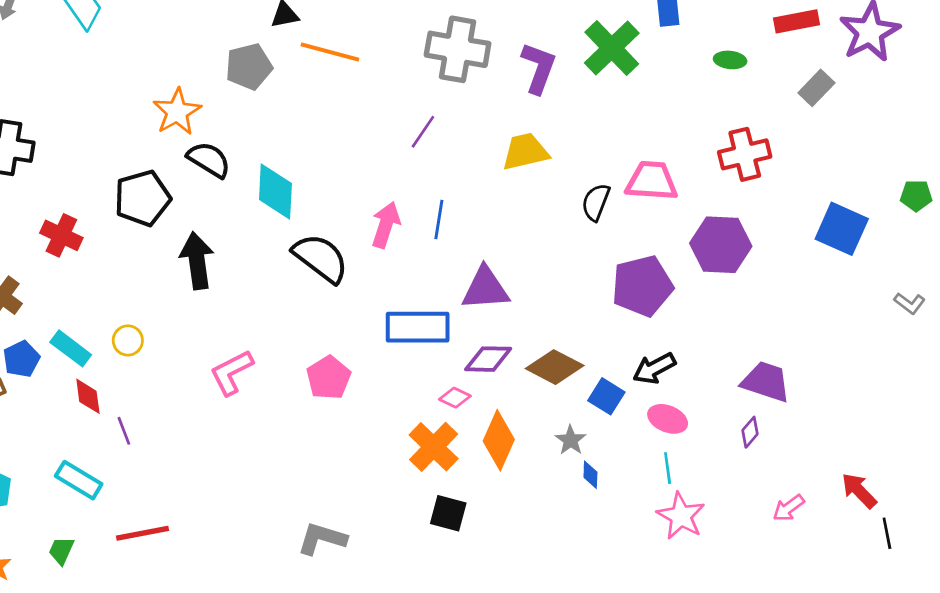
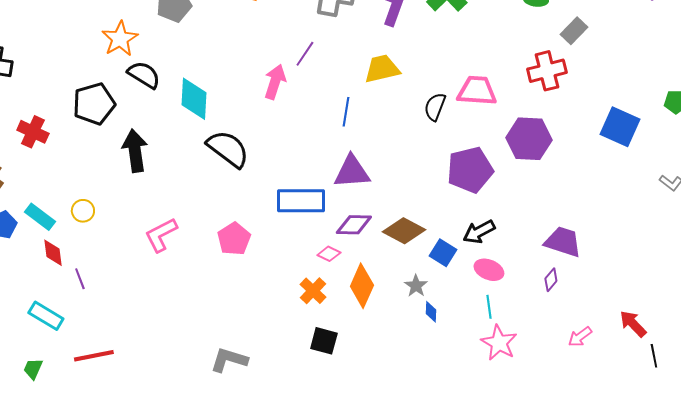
gray rectangle: (816, 88) -> (574, 31), moved
blue line: (439, 219) -> (346, 112), moved
pink arrow: (386, 225) -> (275, 82), moved
orange cross: (434, 447) -> (313, 291), size x0.7

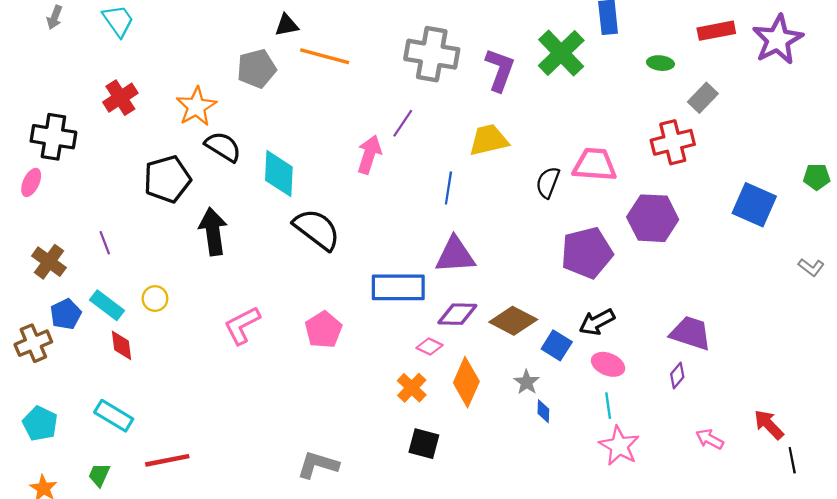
red cross: (33, 132) -> (120, 98), moved, turned 32
purple line: (80, 279) -> (105, 243), moved
pink arrow: (580, 337) -> (710, 439), turned 65

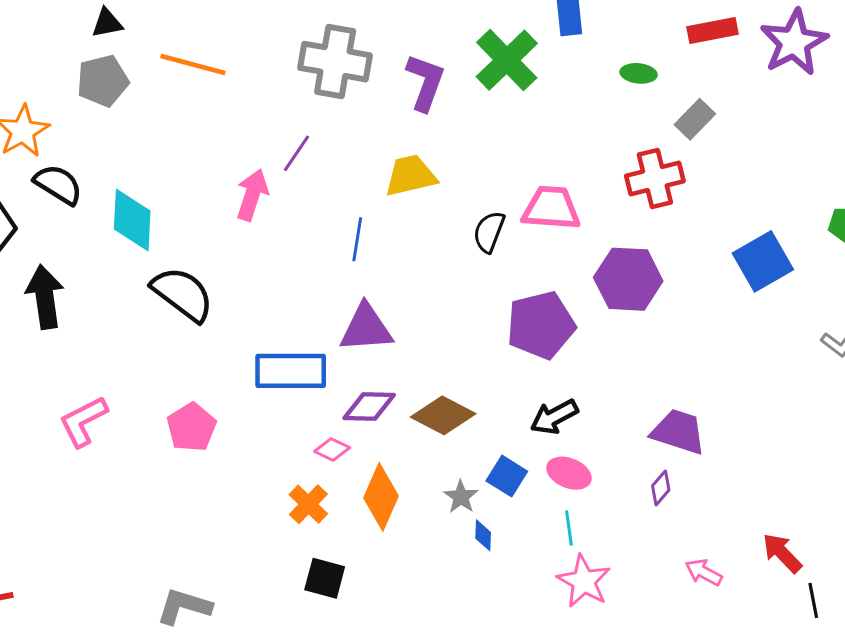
black triangle: (287, 25) -> (107, 23), moved
blue square: (754, 205) -> (763, 261), turned 36
blue square: (557, 345) -> (507, 476), moved

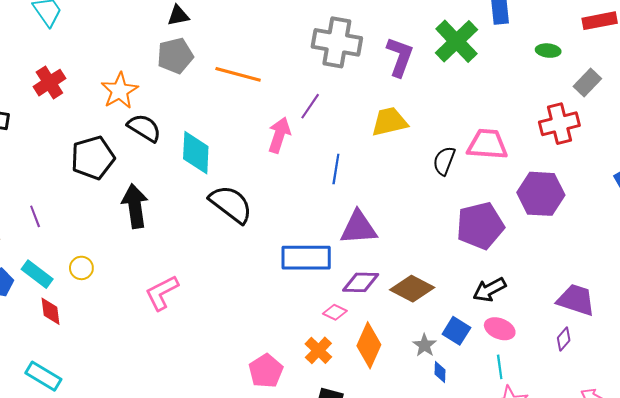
orange line: (193, 65) -> (238, 74), moved
blue line: (357, 239) -> (336, 169), moved
pink pentagon: (191, 427) -> (266, 371), moved

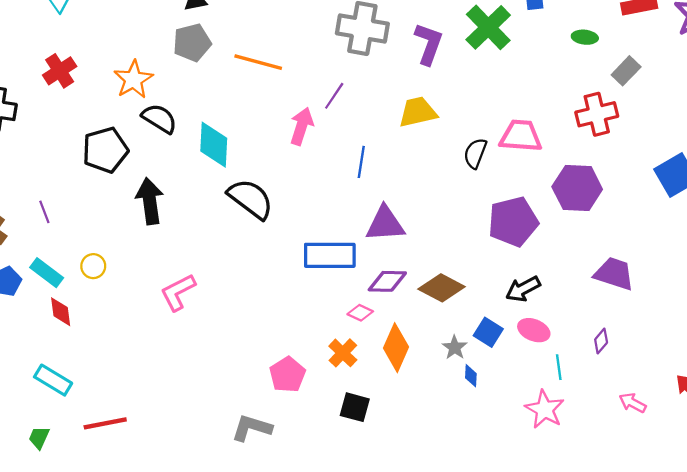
purple trapezoid: (576, 300) -> (614, 274), moved
cyan line: (500, 367) -> (559, 367), moved

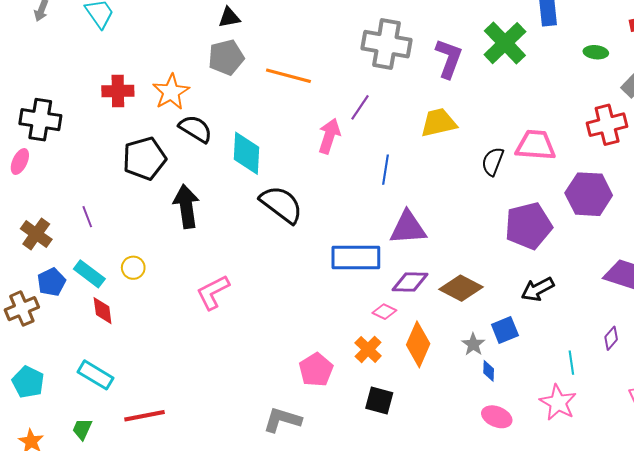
red cross: (60, 71) -> (118, 91), moved, turned 32
pink ellipse: (534, 330) -> (497, 417), moved
blue square: (488, 332) -> (505, 330), turned 36

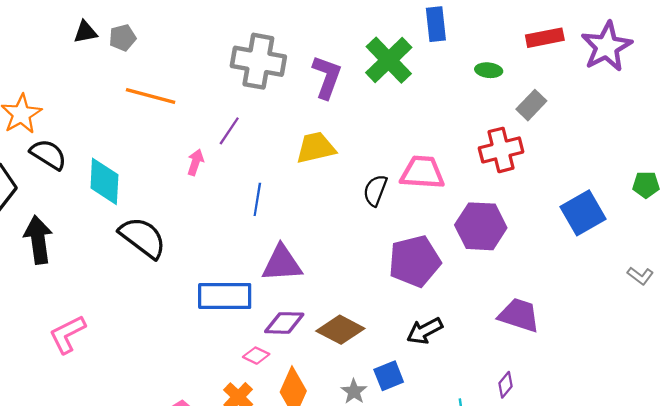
gray pentagon: (226, 57) -> (122, 38), moved, size x0.7
pink arrow: (329, 136) -> (195, 162), size x0.7

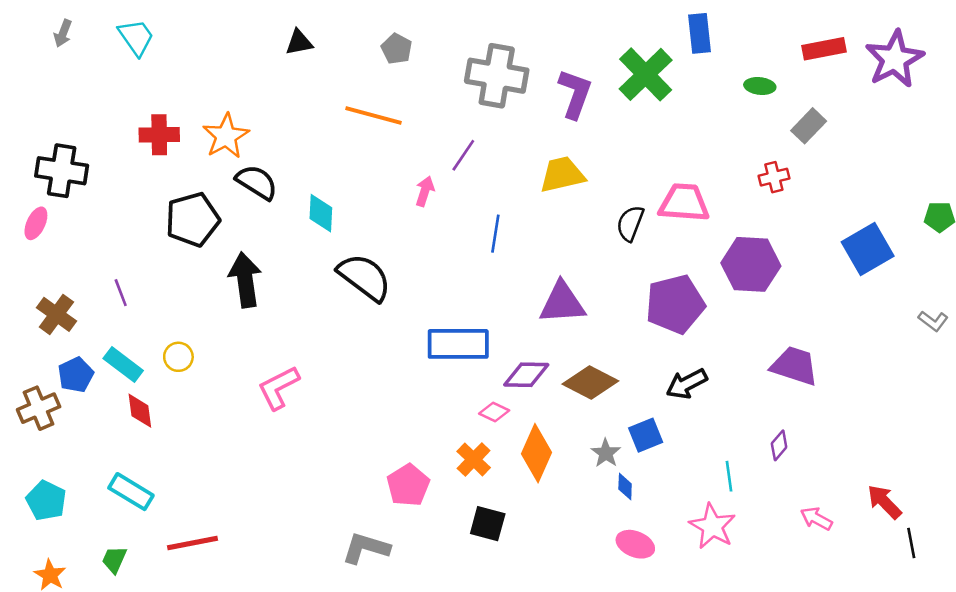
gray pentagon: (122, 38) -> (397, 49), moved, turned -30
red cross: (501, 150) -> (774, 177), size x0.6
cyan diamond: (104, 181) -> (321, 213), size x0.7
purple triangle: (282, 263) -> (562, 303), moved

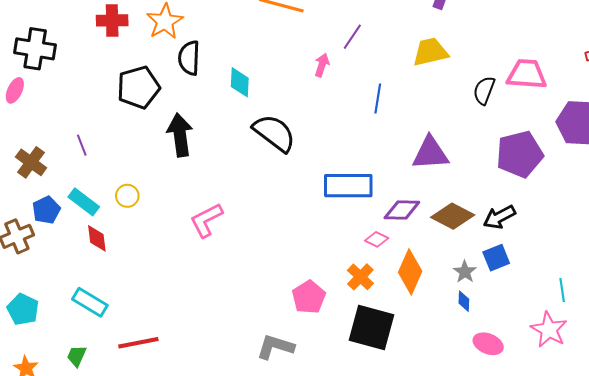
black semicircle: (257, 182) -> (189, 58), turned -120
black arrow: (687, 384) -> (499, 217), moved
blue diamond: (625, 486) -> (464, 301), moved
black square: (488, 524) -> (372, 328), size x1.6

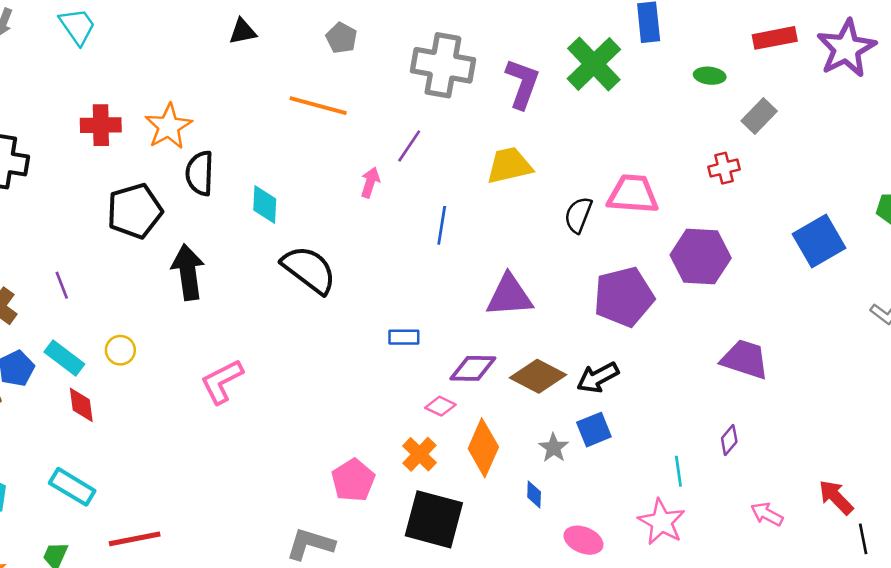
blue rectangle: (348, 186) -> (404, 337), size x0.5
blue diamond: (464, 301) -> (534, 495), moved

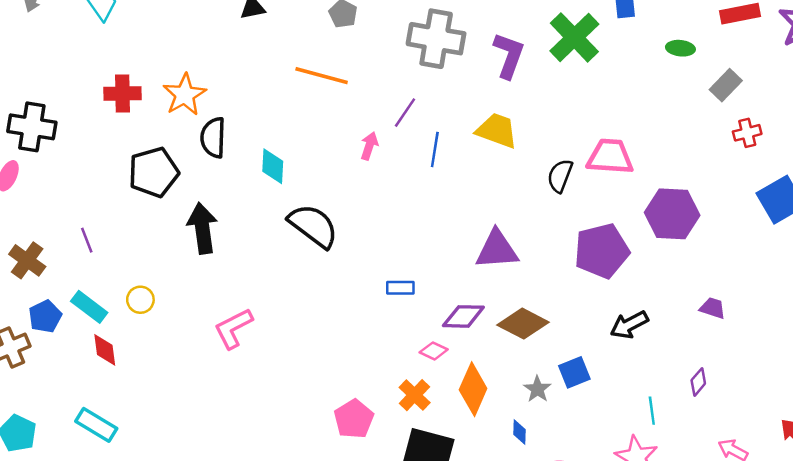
yellow trapezoid: (509, 165) -> (497, 130), turned 33
red cross: (724, 168) -> (747, 133), moved
blue line: (442, 225) -> (435, 150), moved
purple trapezoid: (745, 359) -> (713, 308), size x0.6
black arrow: (598, 378) -> (629, 325), moved

